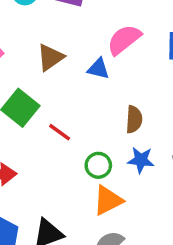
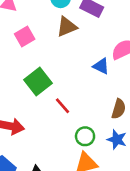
brown triangle: (50, 57) -> (67, 27), moved

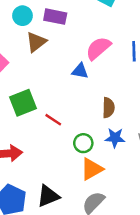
green square: (38, 81) -> (23, 103), turned 32

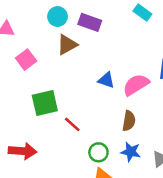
pink semicircle: (98, 48) -> (136, 85), moved

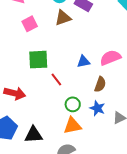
blue triangle: (106, 80) -> (83, 62), moved, turned -40

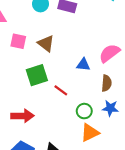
brown triangle: (63, 18) -> (46, 43), moved, turned -48
pink square: (30, 24) -> (18, 41), turned -35
blue triangle: (83, 62) -> (83, 65), turned 32

